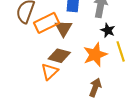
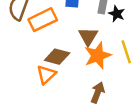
brown triangle: (63, 28) -> (88, 36), moved
black star: (108, 30) -> (117, 14), moved

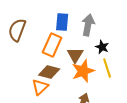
black star: (117, 14) -> (102, 47), moved
orange rectangle: (43, 20) -> (52, 45), moved, turned -40

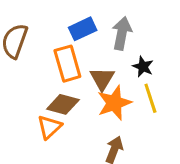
blue rectangle: (62, 22) -> (83, 29), turned 60
orange rectangle: (52, 45) -> (67, 64), turned -40

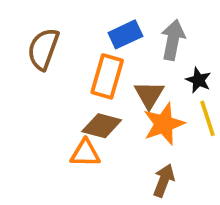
orange rectangle: (67, 64) -> (107, 76), turned 32
orange triangle: (49, 127) -> (85, 153), turned 44

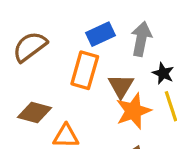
brown semicircle: (43, 49) -> (30, 47), turned 33
brown diamond: (102, 126) -> (35, 113), moved

